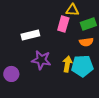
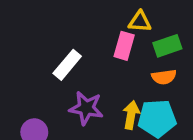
white rectangle: (30, 35) -> (67, 65), turned -36

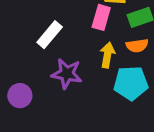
yellow arrow: (131, 115) -> (107, 55), moved

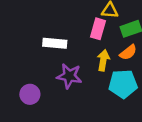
white rectangle: (50, 35) -> (55, 43), turned 55
orange semicircle: (137, 46) -> (128, 52), turned -30

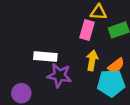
white rectangle: (55, 43) -> (45, 57), moved
orange semicircle: (128, 52) -> (116, 65), moved

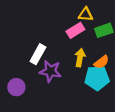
pink rectangle: (87, 30) -> (75, 30), turned 42
white rectangle: (45, 57) -> (38, 54), turned -66

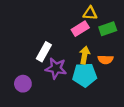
orange semicircle: (102, 62) -> (105, 59), turned 40
cyan pentagon: (97, 78) -> (85, 75), moved

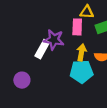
pink rectangle: (80, 29) -> (77, 27), turned -56
purple star: (56, 68) -> (54, 40), moved

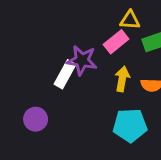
pink rectangle: (77, 27) -> (116, 42), turned 49
cyan pentagon: (81, 72) -> (130, 125), moved

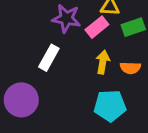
purple star: (82, 60) -> (66, 18), moved
purple circle: (36, 119) -> (21, 100), size x1.5

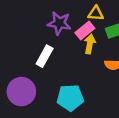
yellow arrow: (103, 62) -> (90, 44), moved
cyan pentagon: (110, 106) -> (70, 98), moved

